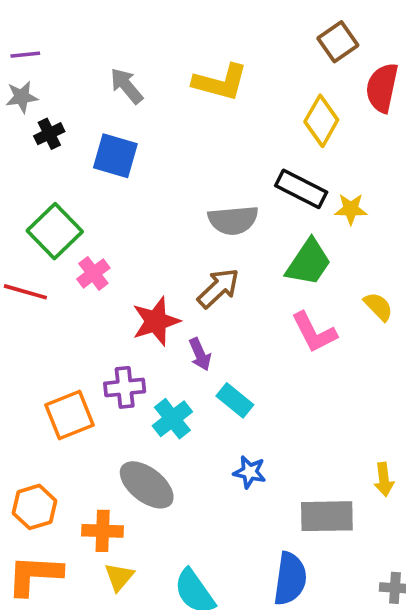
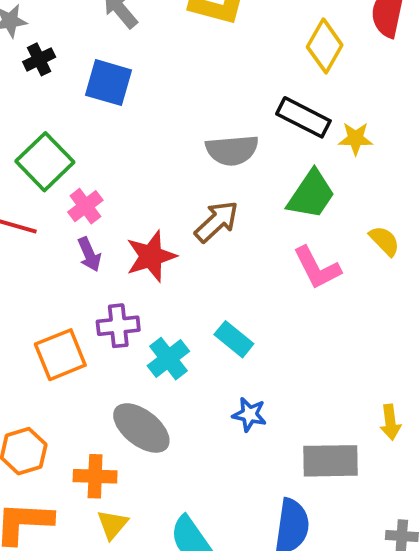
purple arrow: (200, 354) -> (89, 254), moved

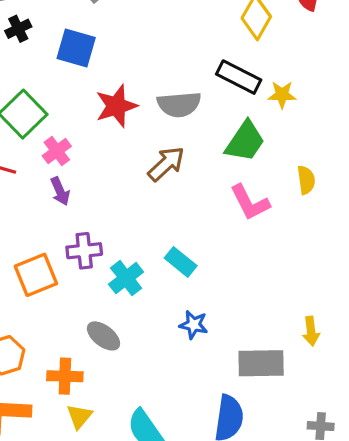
yellow semicircle: (384, 241) -> (306, 180), turned 36
red star: (151, 256) -> (116, 106), moved
gray ellipse: (141, 428) -> (103, 336), size x0.7

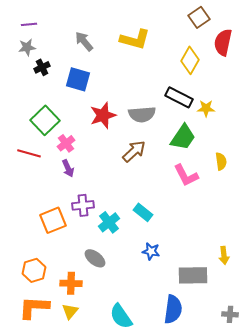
yellow triangle: (79, 416) -> (70, 311), moved

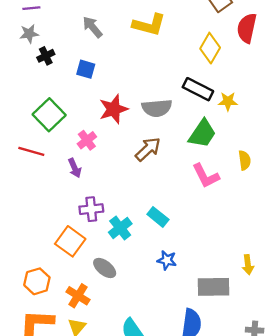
blue square: (78, 79) -> (86, 69), size x0.7
pink cross: (66, 143) -> (87, 140), moved
orange square: (53, 220) -> (70, 241), moved, turned -32
orange cross: (71, 283) -> (78, 296), turned 30

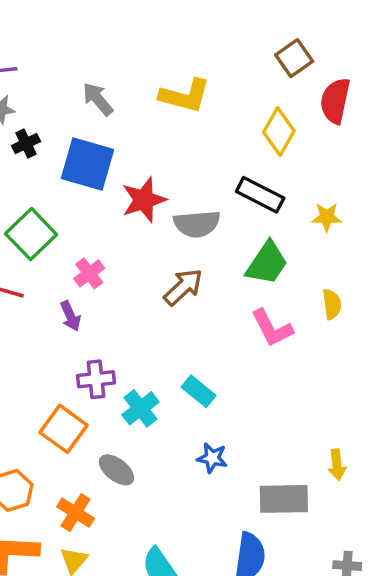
blue square: (86, 69) -> (87, 164), size x1.8
yellow star: (228, 101) -> (327, 217), moved
red star: (114, 109) -> (144, 200), moved

